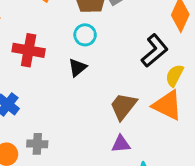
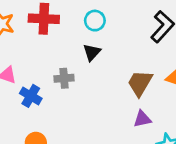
red cross: (29, 50) -> (44, 19), moved
gray cross: (37, 144) -> (64, 78), moved

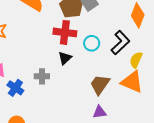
red cross: (44, 19) -> (65, 32), moved
cyan circle: (95, 21) -> (92, 43), moved

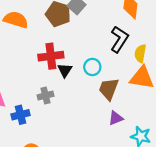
red cross: (65, 32) -> (51, 56), moved
cyan circle: (92, 43) -> (92, 67), moved
blue cross: (15, 88) -> (21, 115), turned -35

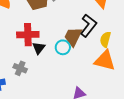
brown trapezoid: (109, 89) -> (73, 37), moved
gray cross: (45, 96) -> (20, 68), turned 32

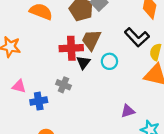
black L-shape: (88, 26) -> (137, 37), turned 100
brown trapezoid: (73, 37) -> (91, 40), moved

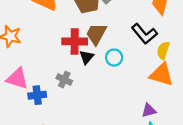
pink triangle: (19, 86) -> (17, 79), size x1.5
purple triangle: (128, 111) -> (149, 110), moved

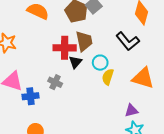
brown trapezoid: (96, 34) -> (84, 41), turned 140
yellow semicircle: (163, 50) -> (108, 77), moved

